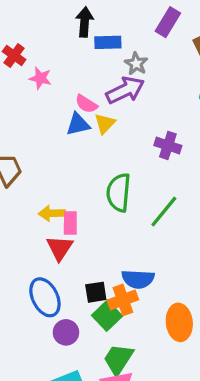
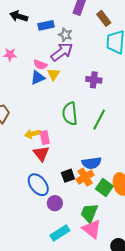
black arrow: (85, 22) -> (19, 16), moved, turned -66
green square: (107, 316) -> (104, 188), moved

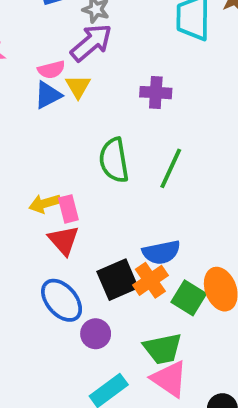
pink semicircle: (40, 65) -> (51, 70), turned -32
black square: (68, 176) -> (118, 280), size x1.5
green trapezoid: (89, 213) -> (163, 349), turned -120

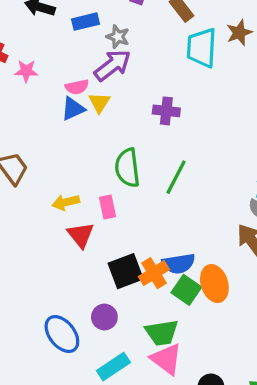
pink rectangle: (68, 209) -> (108, 207), moved
blue semicircle: (161, 252) -> (179, 264), moved
blue ellipse: (62, 300) -> (62, 334), moved

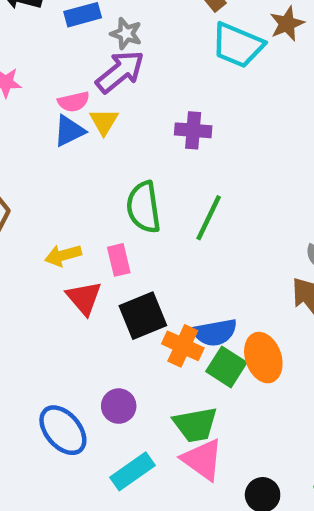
cyan trapezoid: (202, 48) -> (238, 45), turned -69
black square: (126, 271) -> (143, 316), moved
orange cross: (154, 273) -> (183, 346), turned -32

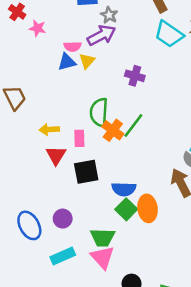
orange cross: (183, 346) -> (113, 130), moved

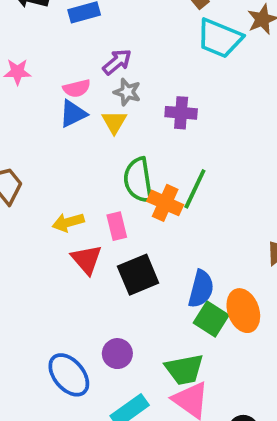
gray star: (109, 15) -> (127, 92), moved
purple arrow: (101, 35) -> (117, 62), size x0.7
yellow triangle: (87, 61) -> (114, 122), moved
blue semicircle: (124, 189) -> (201, 289), turned -65

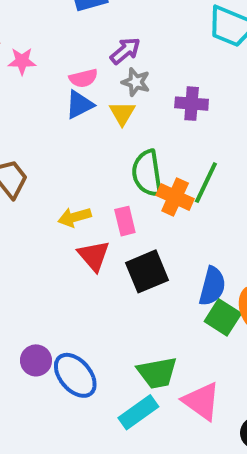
purple circle: (117, 354) -> (36, 360), moved
green trapezoid: (184, 369) -> (157, 373), moved

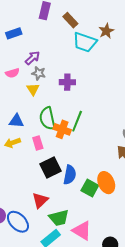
blue triangle: (79, 105) -> (16, 121), moved, turned 35
red triangle: (94, 256) -> (40, 200), moved, turned 30
blue semicircle: (212, 286) -> (70, 175), moved

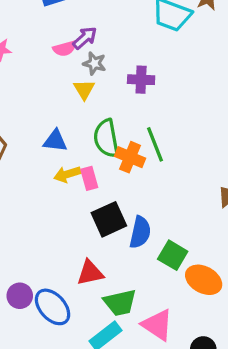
pink semicircle: (12, 73) -> (65, 49), moved
green line: (77, 121) -> (155, 144), turned -45
yellow arrow: (12, 143) -> (67, 174), moved
orange ellipse: (106, 183) -> (204, 280), moved, turned -40
red triangle: (40, 200) -> (90, 273), turned 30

